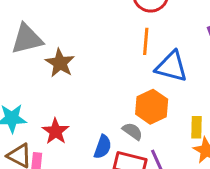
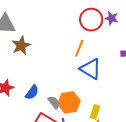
orange hexagon: (152, 107) -> (69, 102), moved
blue semicircle: (103, 147) -> (32, 92), moved

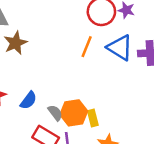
blue triangle: (91, 69) -> (120, 48), moved
yellow rectangle: (95, 112) -> (93, 118), moved, turned -32

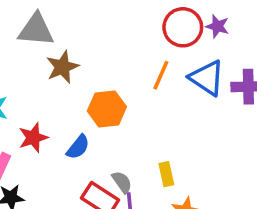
gray semicircle: (55, 113) -> (122, 182), moved
orange hexagon: (74, 113) -> (107, 109), moved

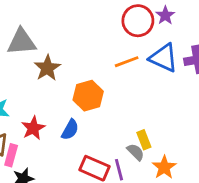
purple star: (217, 26) -> (165, 15), turned 30
orange line: (161, 75) -> (127, 62), turned 55
gray semicircle: (122, 182) -> (136, 152), moved

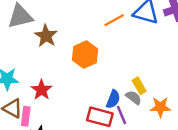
blue semicircle: (70, 130) -> (113, 99), moved
orange star: (164, 167) -> (160, 107), turned -30

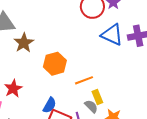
orange line: (114, 20) -> (84, 80), moved
blue semicircle: (113, 99) -> (50, 105), moved

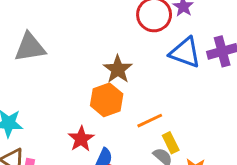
brown star: (24, 43) -> (118, 69), moved
red star: (13, 89) -> (81, 139), moved

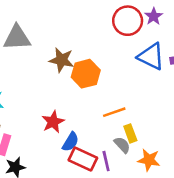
brown star: (118, 69) -> (62, 60), moved, turned -30
orange hexagon: (107, 100) -> (86, 74), moved

